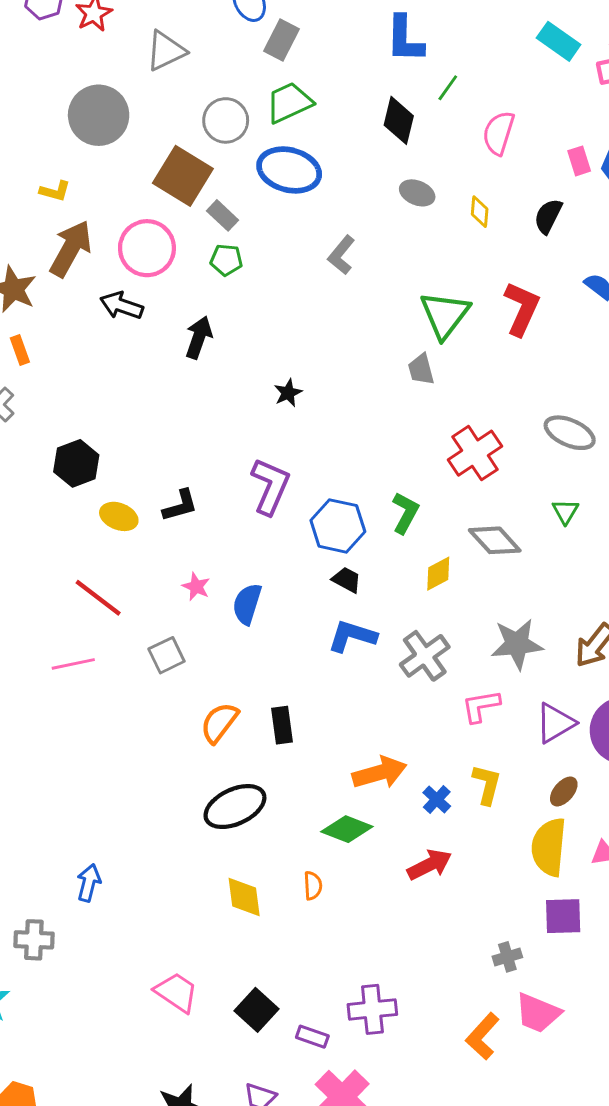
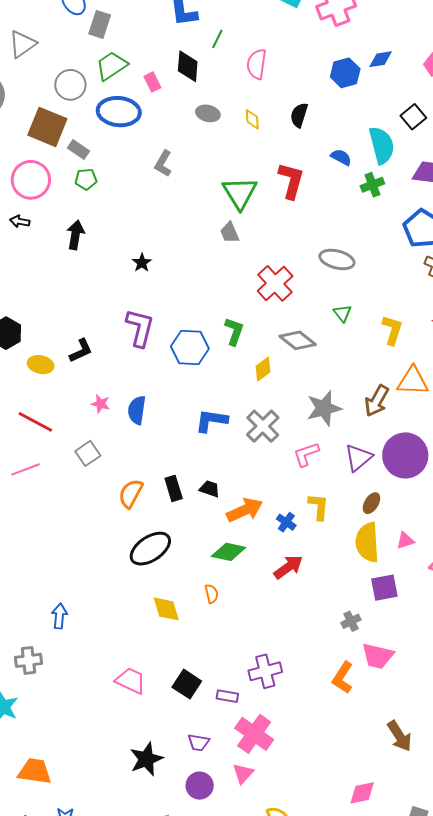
pink rectangle: (579, 161) -> (152, 82), moved
black arrow: (122, 306) -> (20, 221), size x0.7
black trapezoid: (347, 580) -> (210, 489), moved

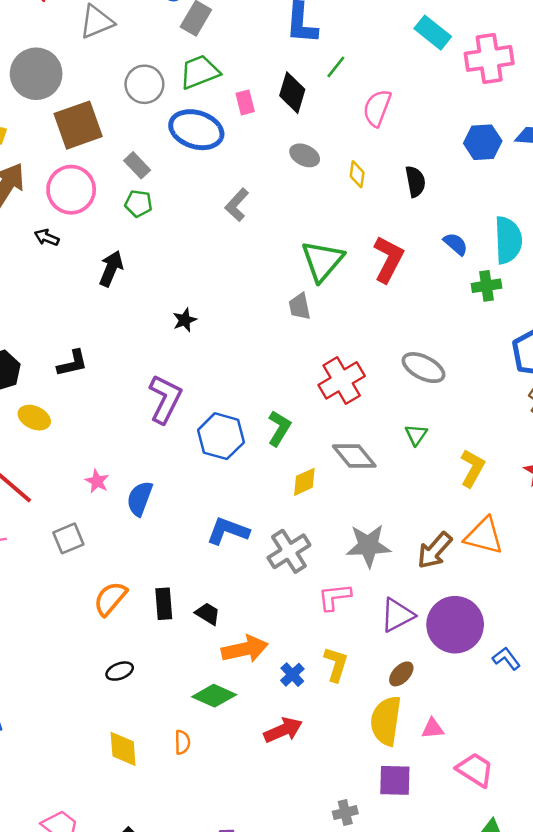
black semicircle: (299, 115) -> (415, 182), turned 140
brown square: (47, 127) -> (78, 125), moved, turned 36
black L-shape: (81, 351) -> (72, 363), moved
black ellipse: (150, 549) -> (120, 671), size x0.5

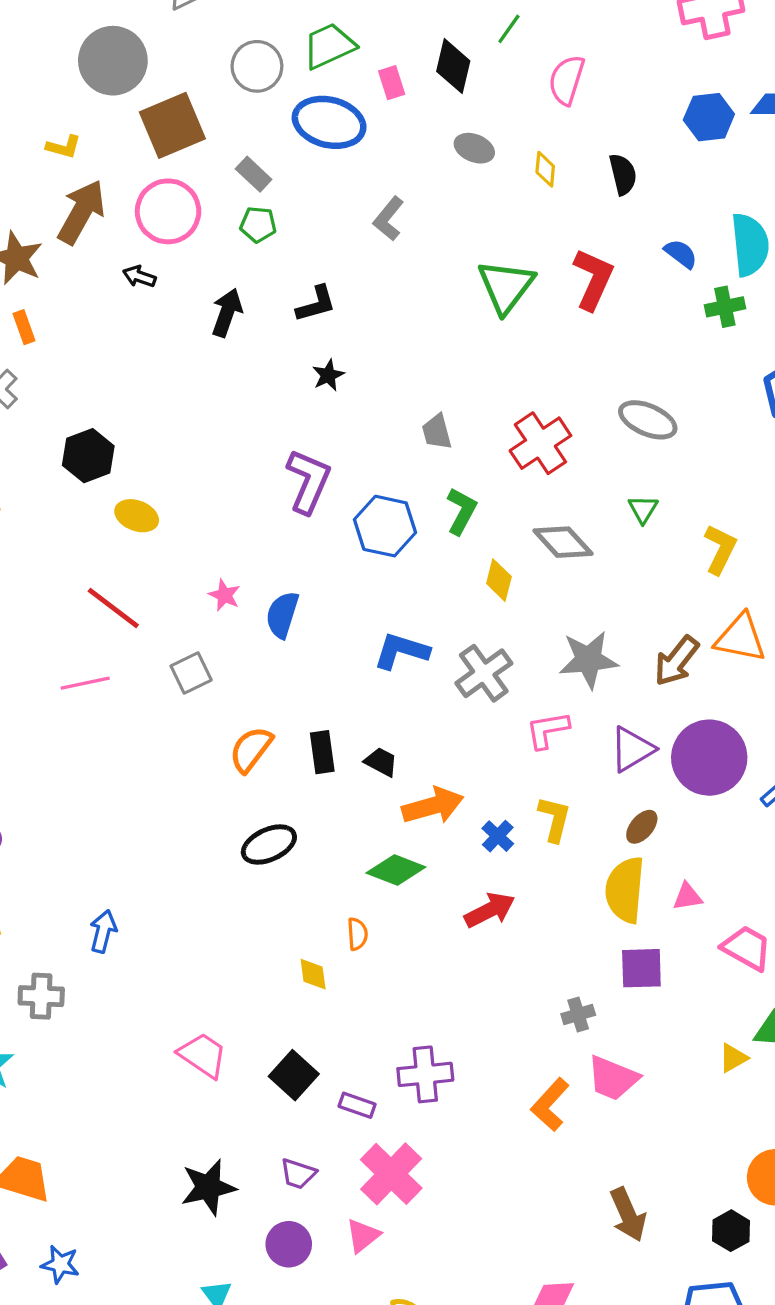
gray trapezoid: (300, 306) -> (437, 432), moved
black L-shape: (72, 363) -> (316, 304), moved
yellow diamond: (304, 482) -> (499, 580), turned -48
black ellipse: (120, 671) -> (269, 844), size x1.5
yellow diamond: (123, 749) -> (313, 974), moved, size x0.7

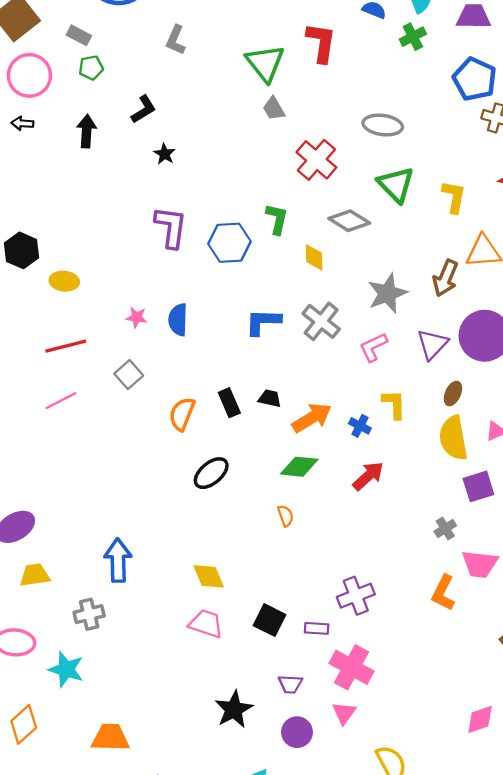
gray trapezoid: (437, 432) -> (274, 109), moved
green triangle: (643, 509) -> (396, 185), size x1.8
red line: (113, 608) -> (66, 346), turned -36
blue arrow: (103, 931) -> (118, 560), size x1.5
yellow diamond: (313, 974) -> (209, 576), moved, size x1.4

